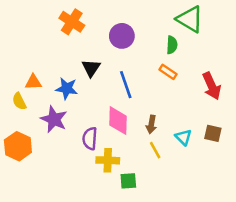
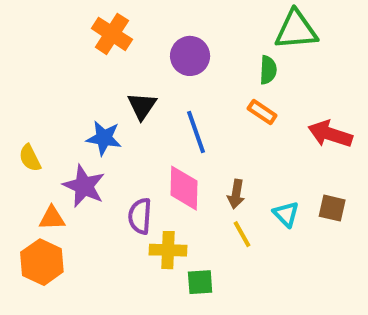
green triangle: (190, 19) -> (296, 30), turned -36
orange triangle: (33, 82) -> (52, 218), moved
red arrow: (212, 86) -> (330, 134), turned 132
orange hexagon: (18, 146) -> (42, 262), moved

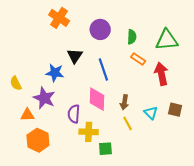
green triangle: (296, 30) -> (167, 40), moved
green semicircle: (268, 70) -> (132, 37), moved
red arrow: (330, 134) -> (161, 74), moved, turned 60
orange hexagon: (42, 262) -> (38, 140), moved

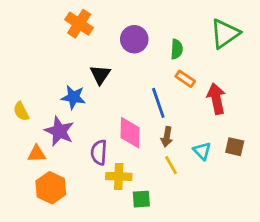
green triangle: (167, 40) -> (225, 34), moved, turned -30
blue line: (103, 70) -> (158, 103), moved

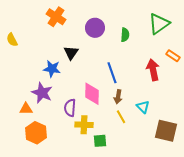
orange rectangle: (185, 79) -> (173, 56), moved
yellow semicircle: (21, 111) -> (12, 40), moved
brown square: (235, 147) -> (166, 131), moved, size x1.6

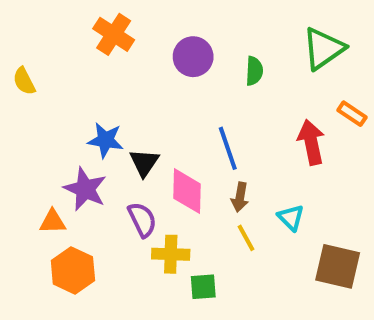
black triangle: (71, 53) -> (144, 163), moved
purple semicircle: (70, 108) -> (142, 220), turned 150

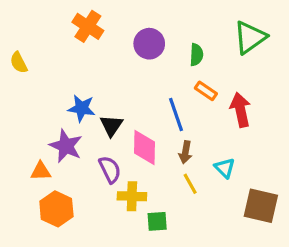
orange rectangle: (352, 114) -> (206, 91), moved

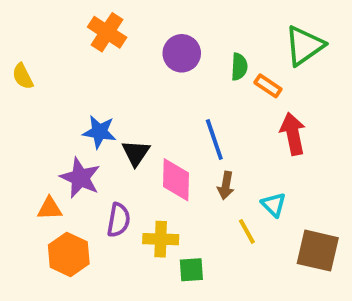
orange rectangle: (206, 91) -> (268, 86), moved
purple semicircle: (110, 170) -> (119, 220), moved, turned 36
yellow line: (190, 184) -> (247, 231), moved

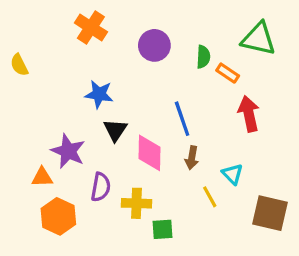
green triangle: (304, 46) -> (259, 39), turned 48
blue star: (99, 132) -> (99, 94), moved

